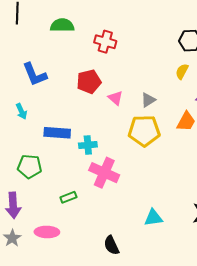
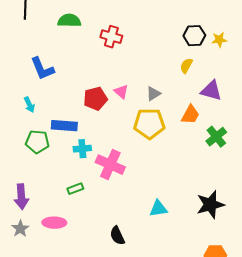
red pentagon: (89, 82) -> (95, 99), moved
cyan cross: (88, 145) -> (82, 149), moved
green pentagon: (30, 167) -> (37, 142), moved

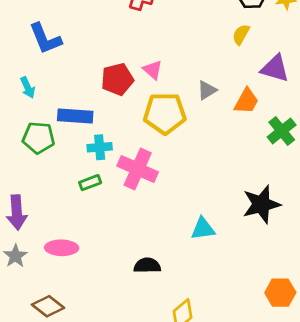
gray triangle: (153, 94) -> (207, 90), moved
yellow pentagon: (149, 124) -> (165, 113), moved
green rectangle: (75, 189) -> (90, 183), moved
black star: (210, 205) -> (261, 204), moved
black semicircle: (117, 236) -> (147, 265), turned 114

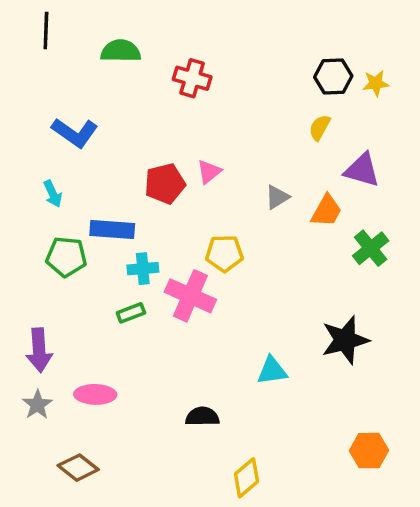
blue L-shape: (45, 39) -> (75, 133), turned -33
pink triangle: (153, 70) -> (209, 172), turned 40
yellow pentagon: (165, 113) -> (224, 253), moved, size x0.7

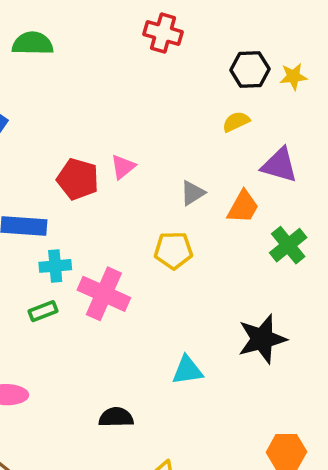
red cross: (192, 78) -> (163, 33), moved
yellow semicircle: (320, 128) -> (236, 122), turned 36
red pentagon: (165, 184) -> (78, 179), turned 30
yellow pentagon: (224, 253) -> (173, 250), moved

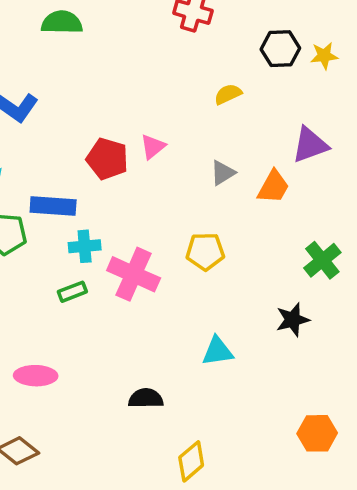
yellow semicircle: (236, 122) -> (228, 94), moved
purple triangle: (279, 165) -> (310, 145), turned -36
green cross: (288, 245) -> (322, 260), moved
yellow pentagon: (173, 250) -> (205, 252), moved
black star: (262, 339) -> (293, 320), size x0.7

